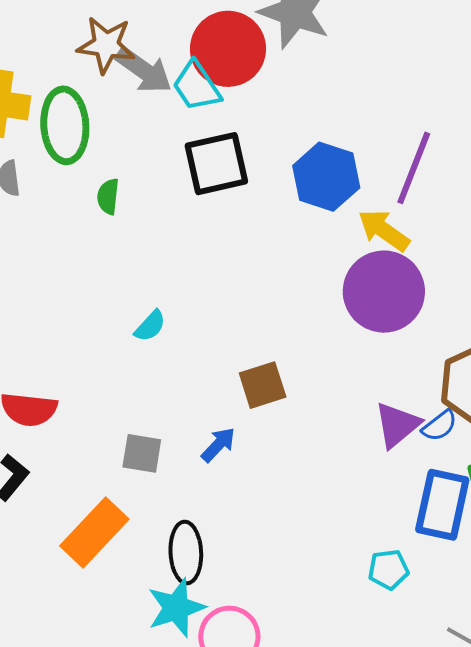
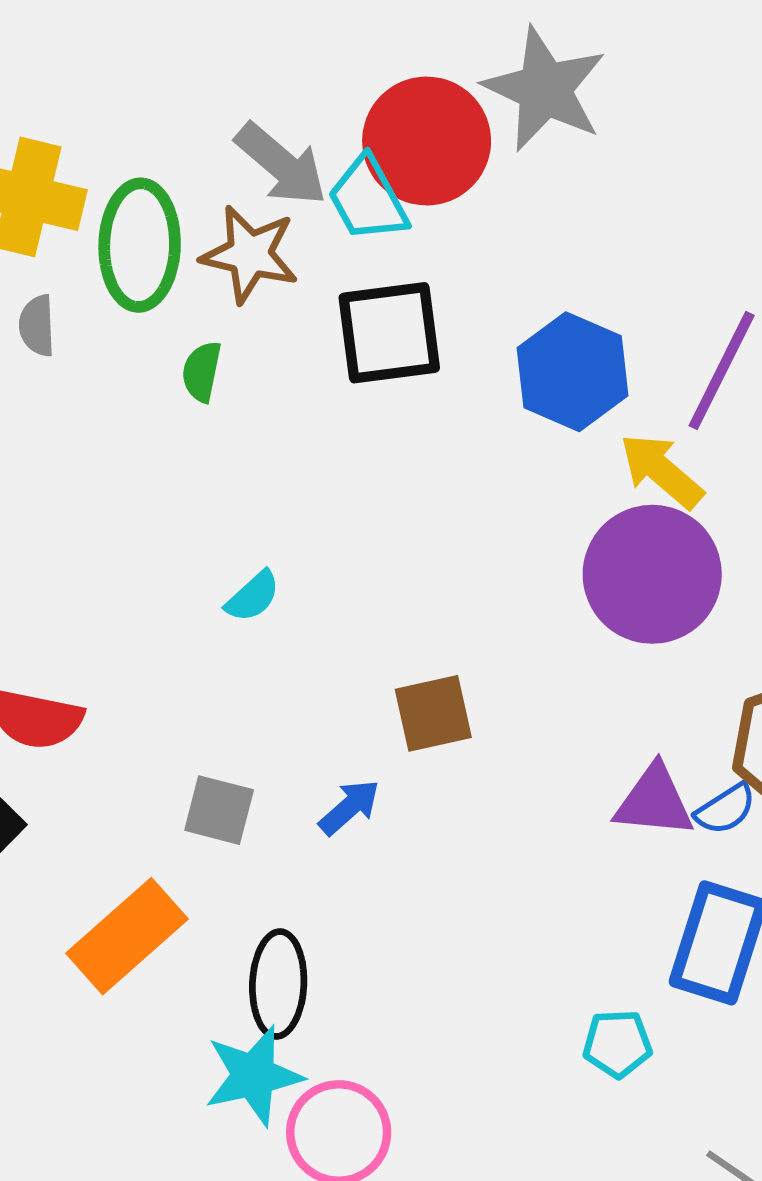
brown star: (106, 45) -> (250, 254), moved
purple triangle: (397, 425) -> (654, 801), turned 40

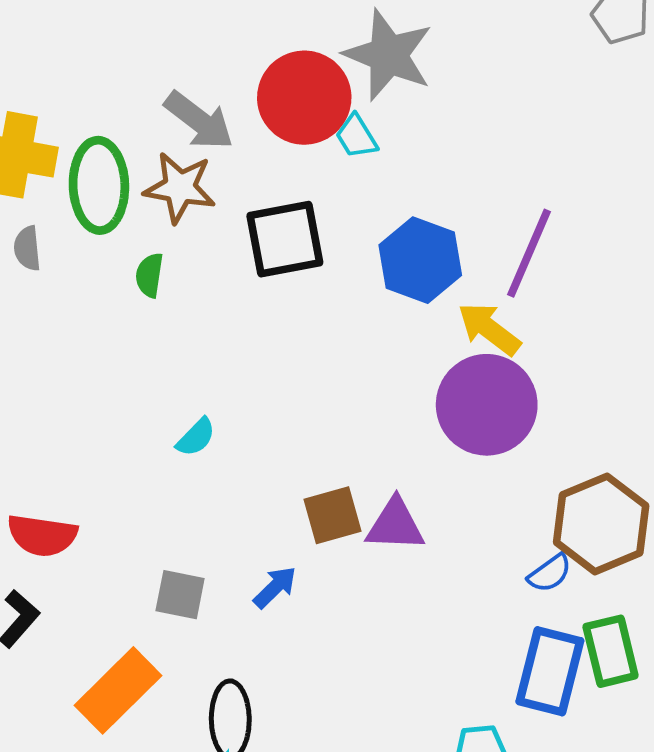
cyan trapezoid: (368, 199) -> (356, 136), moved, size x0.7
purple triangle: (654, 801) -> (395, 525), moved

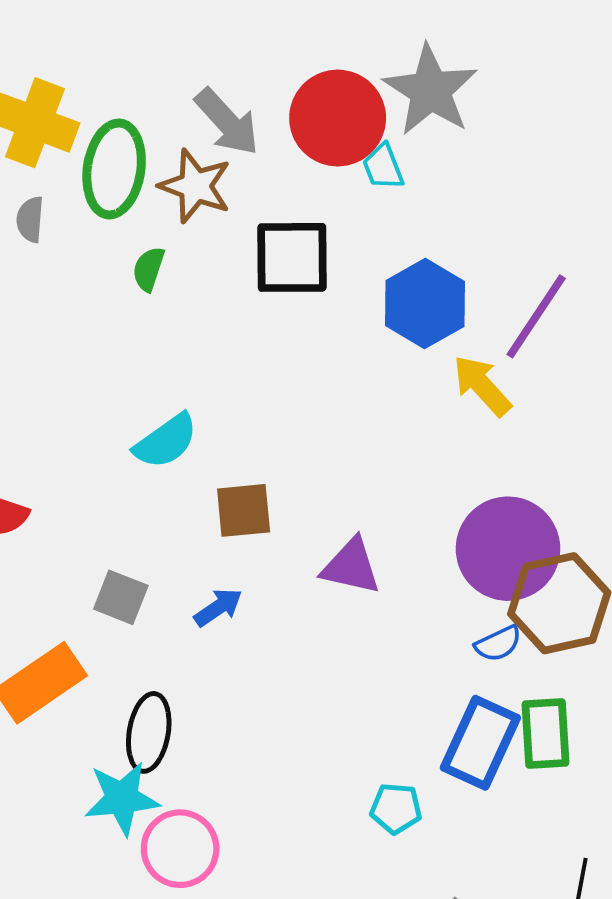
purple circle: (487, 405) -> (508, 549), moved
cyan semicircle: (196, 437) -> (166, 441), size x1.5
brown square: (332, 515) -> (244, 510), moved

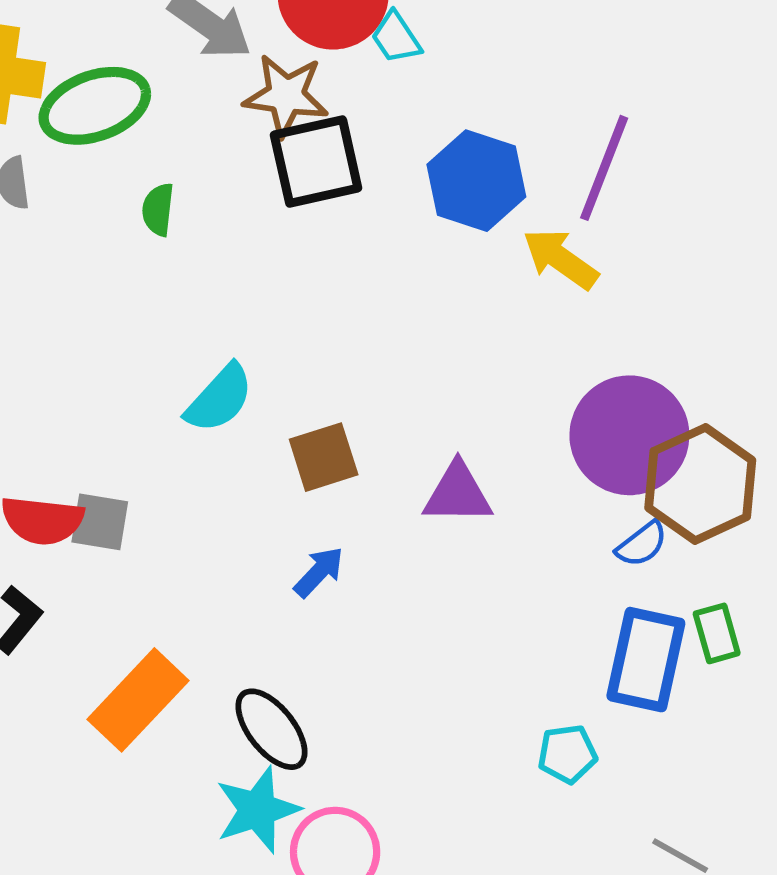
green ellipse: (114, 169) -> (95, 106), turned 74
brown star: (195, 186) -> (286, 96), moved
gray square: (121, 597) -> (100, 522), moved
black ellipse: (149, 732) -> (271, 729), turned -36
green rectangle: (545, 734) -> (717, 633), size x0.7

